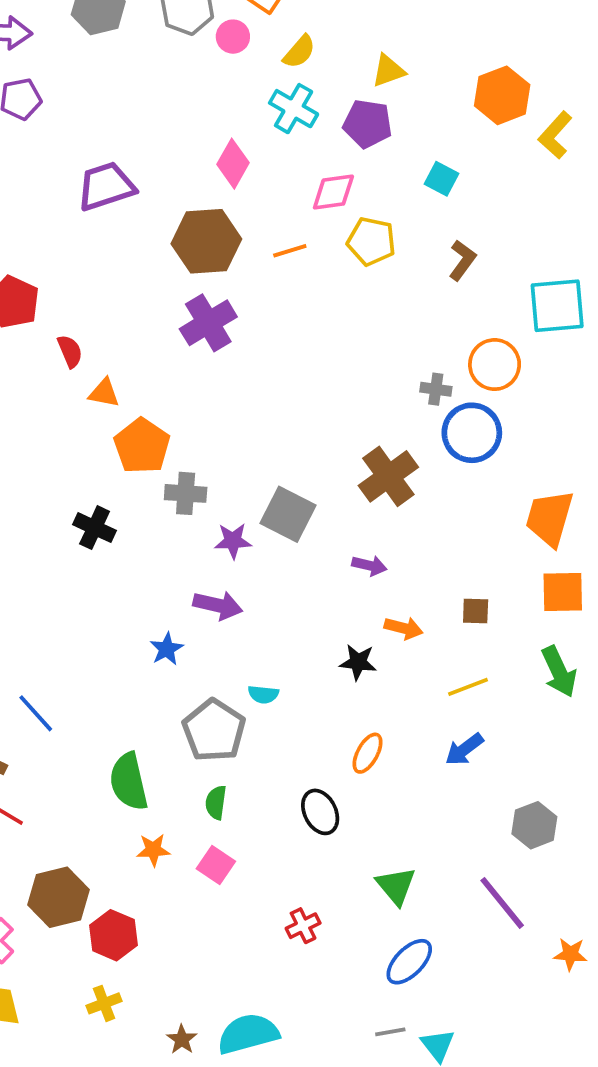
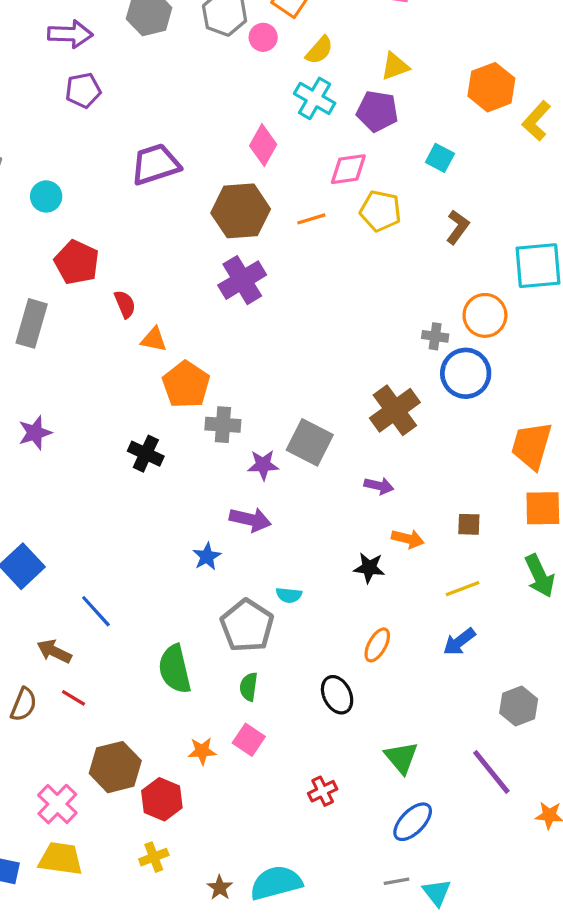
orange star: (153, 850) -> (202, 751), moved

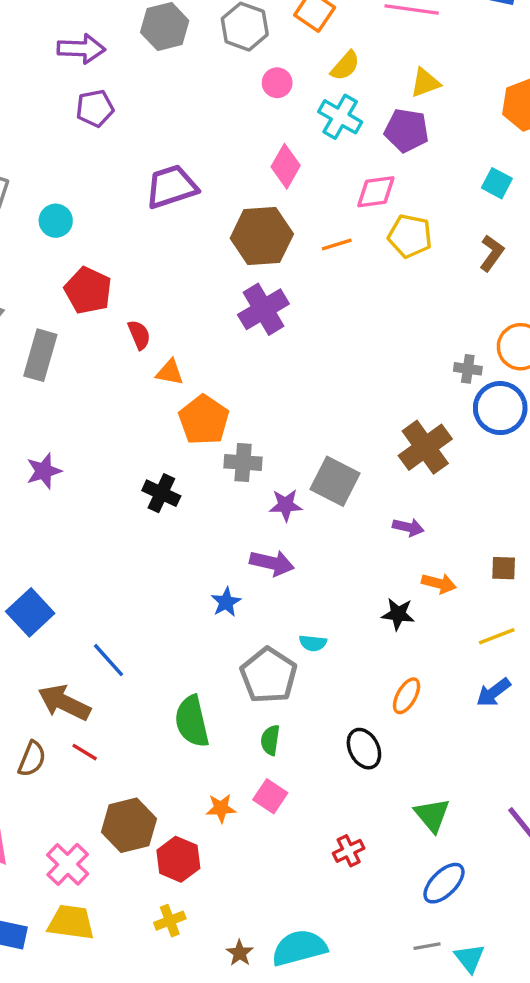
pink circle: (263, 37) -> (277, 83), moved
cyan square: (440, 158) -> (497, 183), moved
brown arrow: (54, 651) -> (64, 703), size x1.4

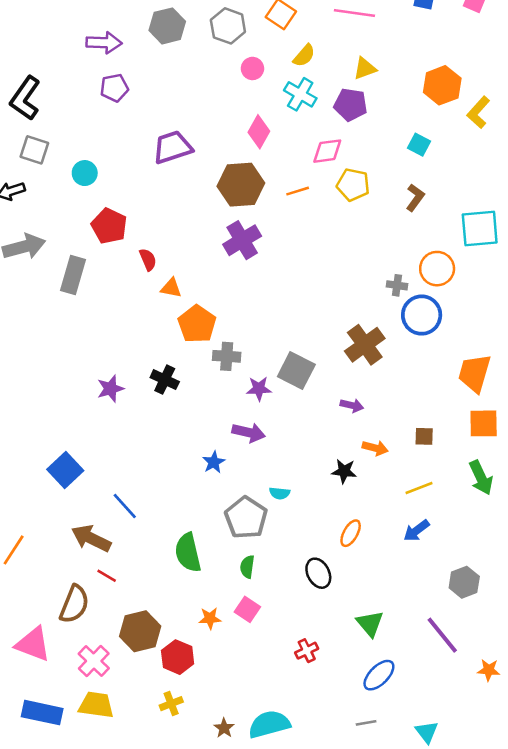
purple star: (44, 471) -> (110, 389), moved
brown semicircle: (32, 759) -> (74, 604), moved, size x1.4
cyan triangle: (470, 958) -> (427, 732), moved

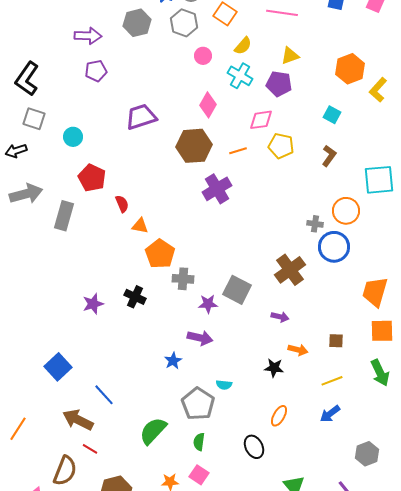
purple cross: (242, 240) -> (217, 189), moved
green semicircle: (188, 553) -> (153, 431), turned 56

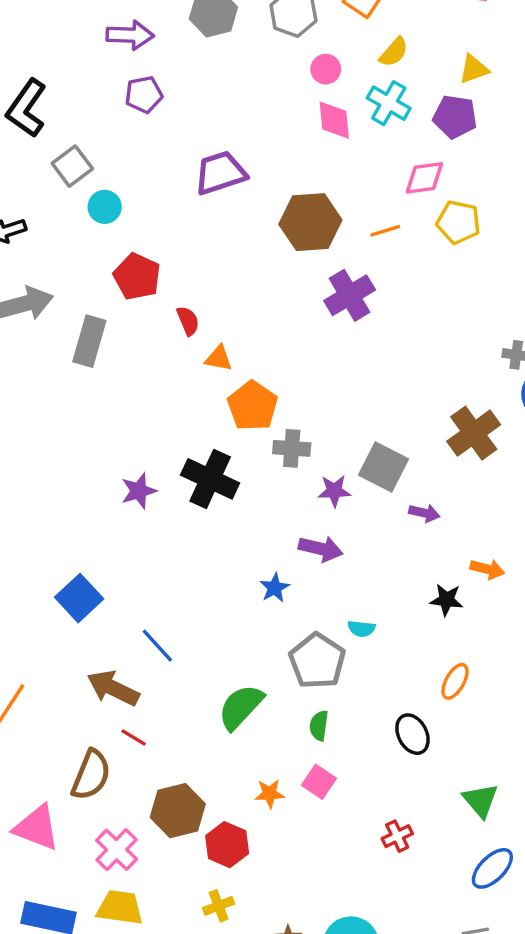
pink diamond: (208, 105) -> (334, 120), moved, turned -35
gray square: (34, 119) -> (72, 166), moved, turned 35
black cross: (135, 297) -> (210, 479), size x1.5
purple arrow: (280, 317) -> (424, 513), moved

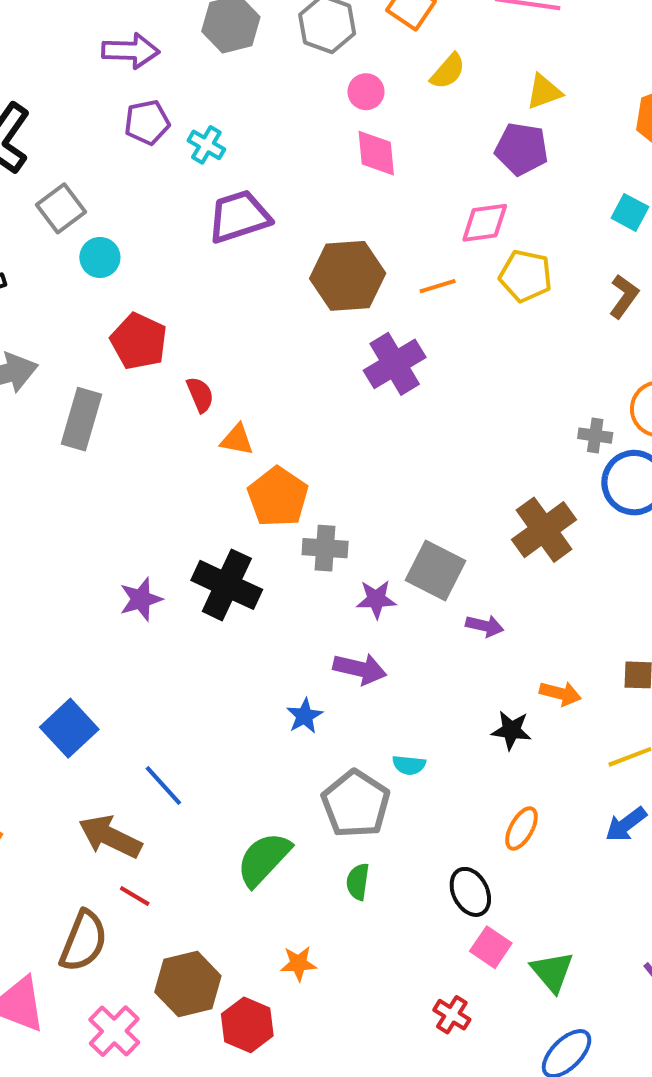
cyan cross: (389, 103) -> (206, 145), moved, size x0.7
pink square: (319, 782) -> (491, 947), moved
red cross: (397, 836) -> (452, 1015), turned -32

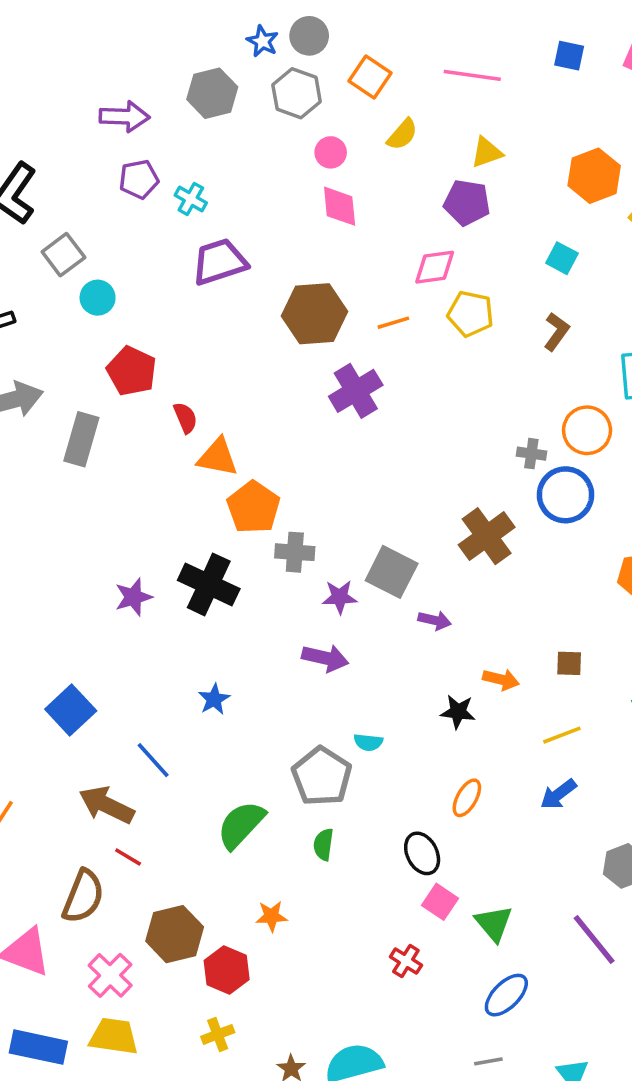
orange triangle: (237, 440) -> (218, 457), size x1.4
blue star: (305, 716) -> (214, 699), moved

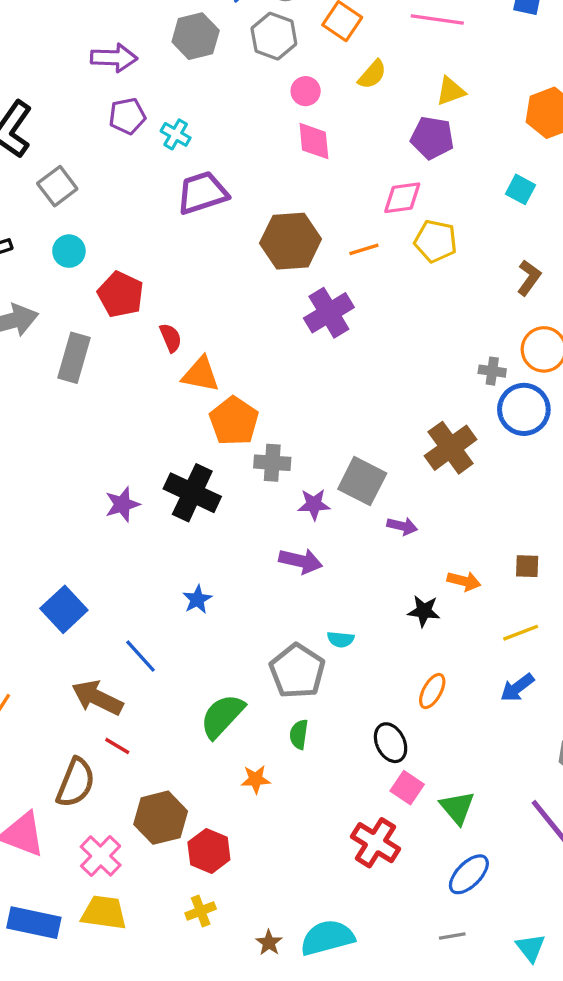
cyan circle: (98, 298) -> (69, 251), moved
brown L-shape: (557, 332) -> (529, 278), moved
orange star: (271, 916) -> (256, 779), moved
red cross: (406, 961) -> (376, 843), size x1.6

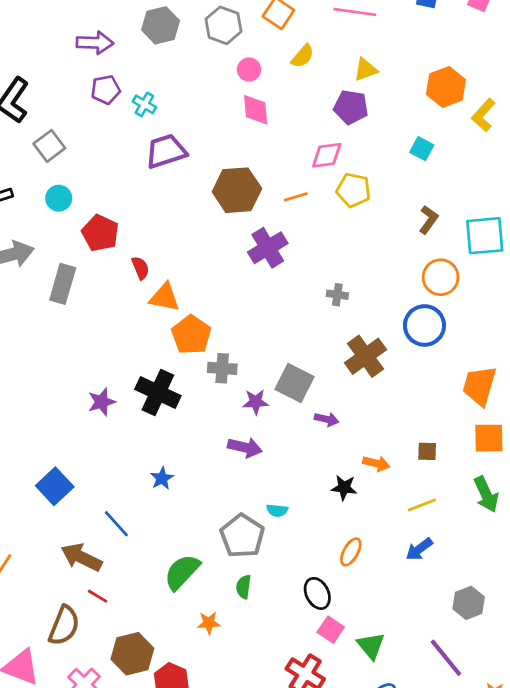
gray cross: (492, 371) -> (337, 295), moved

